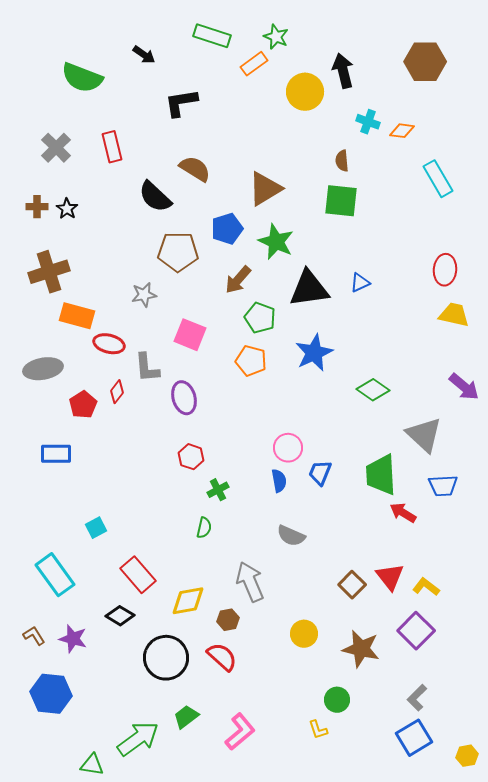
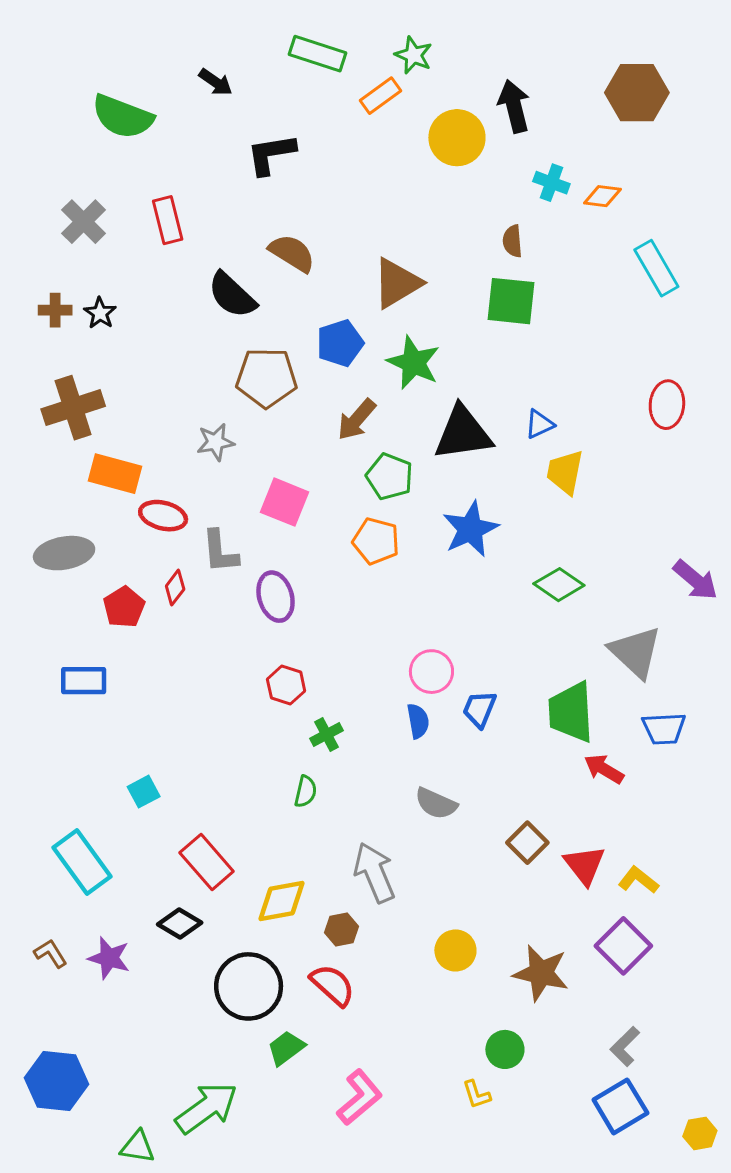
yellow trapezoid: (454, 315) -> (565, 472), moved, turned -92
brown square: (352, 585) -> (527, 843), moved
blue hexagon: (51, 694) -> (57, 1081), moved
green trapezoid: (186, 717) -> (286, 1048), moved

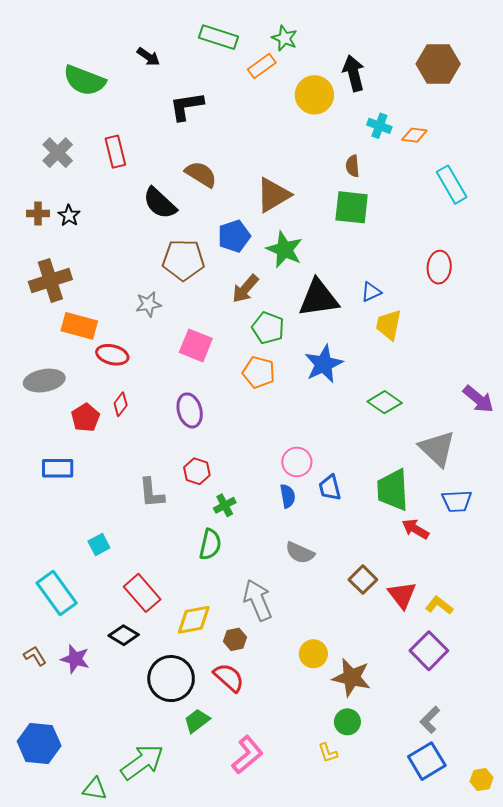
red ellipse: (667, 405) -> (439, 267), moved
gray L-shape: (220, 552) -> (151, 493), moved
blue trapezoid: (479, 709) -> (330, 488), turned -36
green semicircle: (306, 792) -> (210, 544), size x1.4
brown star: (541, 973) -> (352, 678), moved

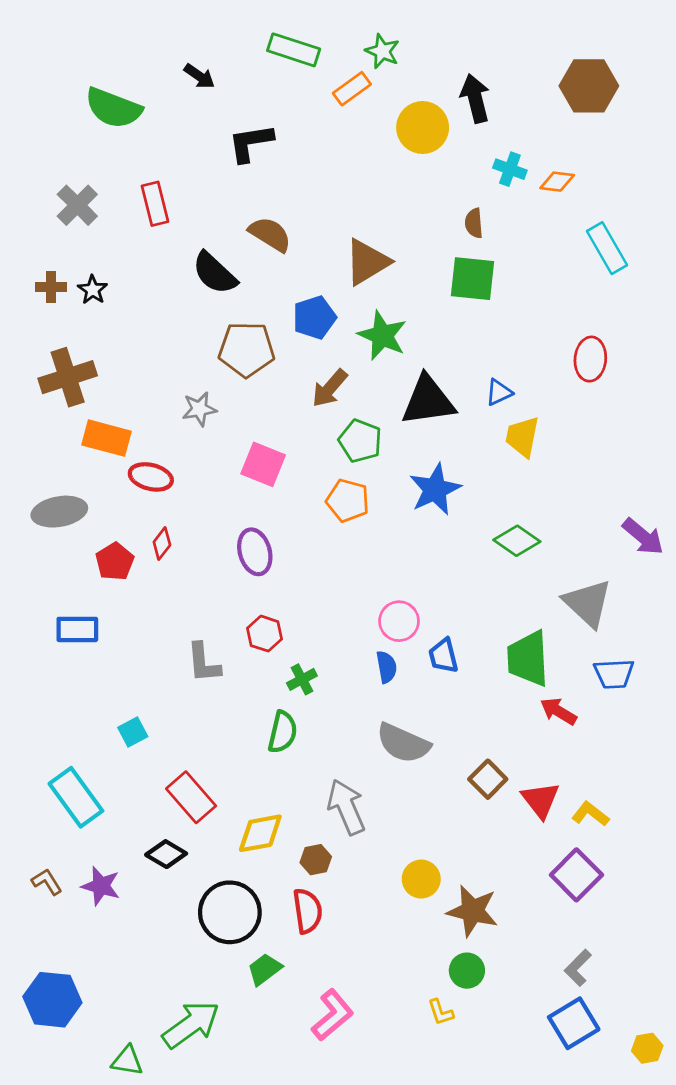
gray semicircle: (300, 553) -> (403, 743), size x1.4
red semicircle: (229, 678) -> (307, 911), turned 40

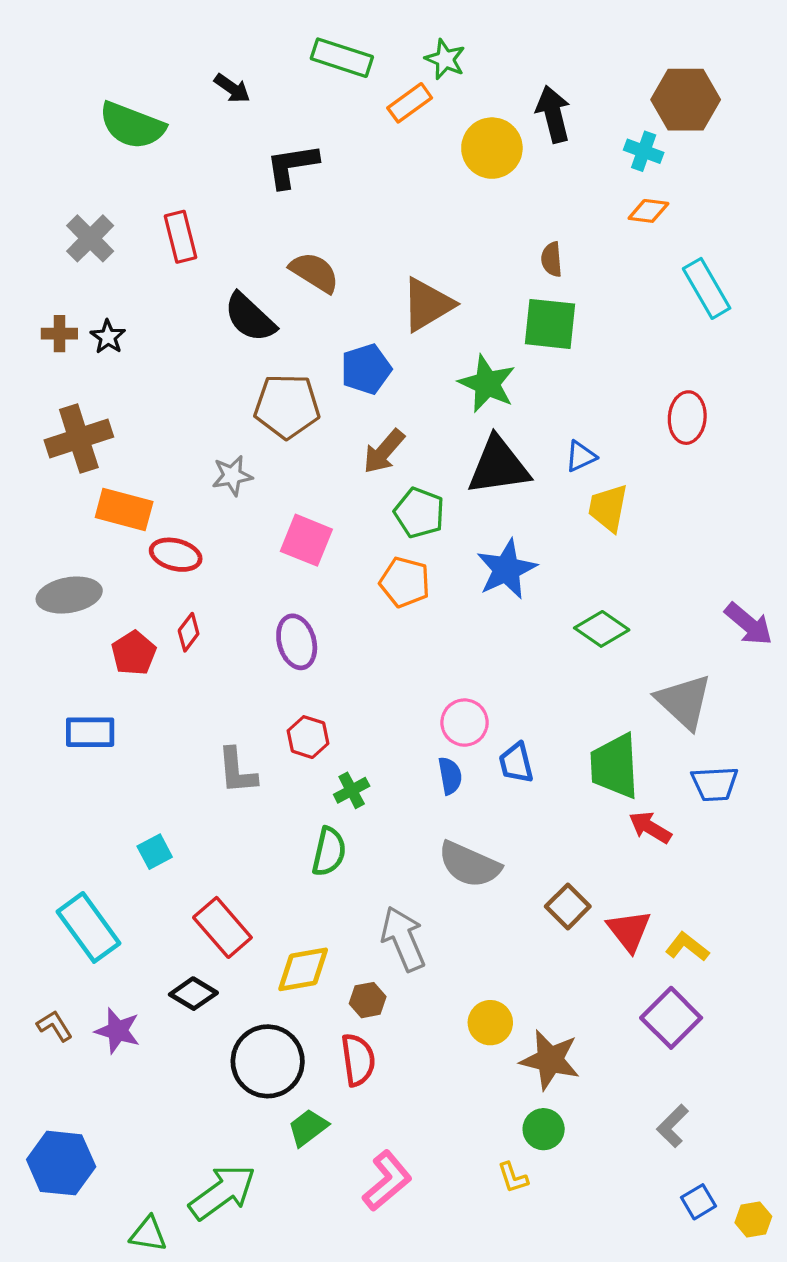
cyan cross: (510, 169) -> (644, 151), moved
green star: (382, 335) -> (487, 384), moved
blue square: (574, 1023) -> (698, 1202), moved, size x0.6

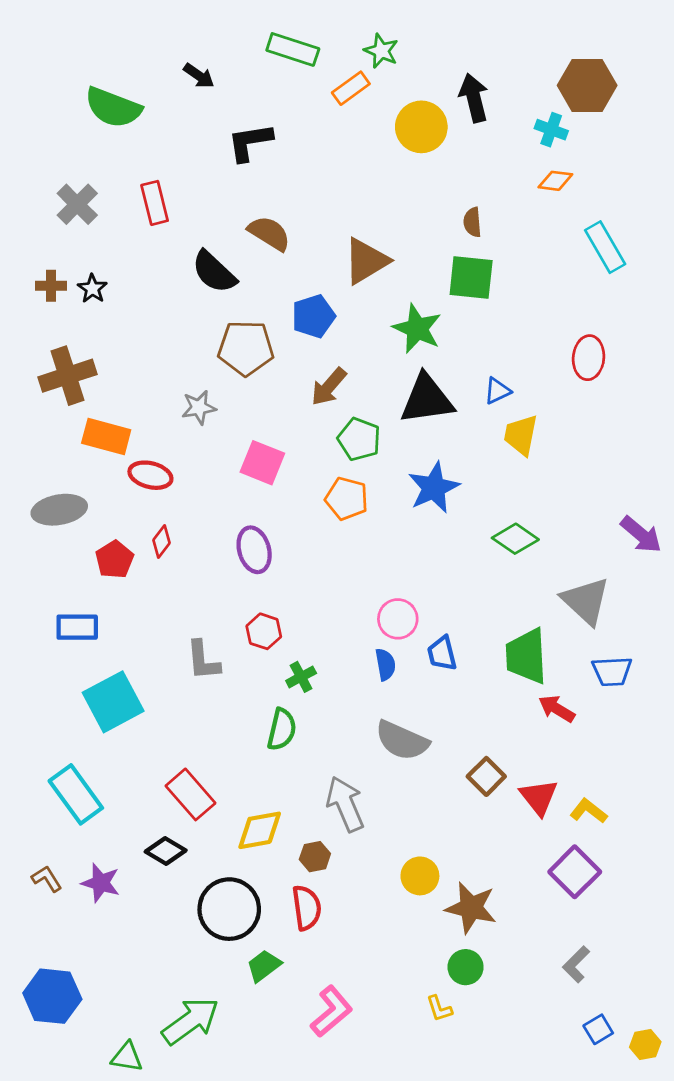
cyan square: (155, 852) -> (113, 702), moved, size x2.0

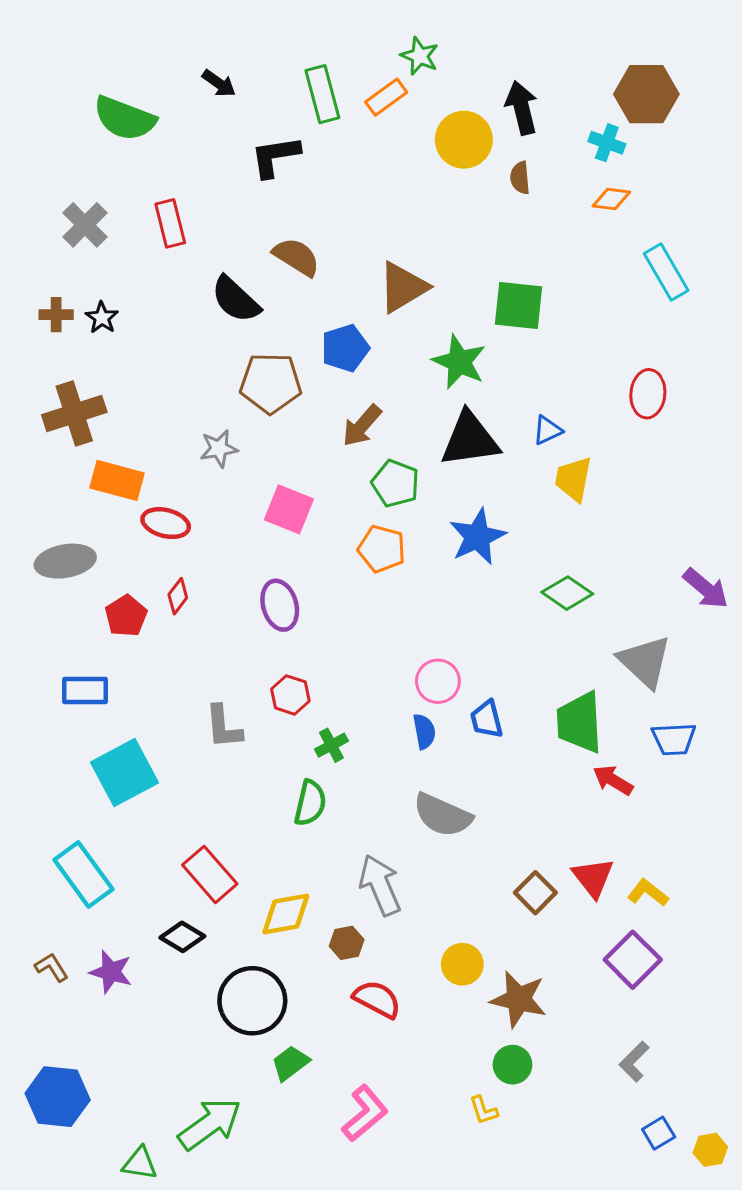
green rectangle: (293, 49) -> (322, 94), moved, turned 57
brown semicircle: (472, 222) -> (520, 178), moved
brown square: (486, 776) -> (535, 893), moved
red semicircle: (307, 908) -> (377, 999), moved, turned -54

